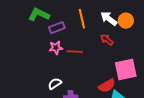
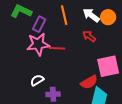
purple rectangle: (57, 28) -> (39, 24), turned -42
pink star: (56, 48) -> (38, 44), size x1.6

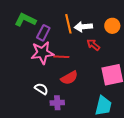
white arrow: (91, 15) -> (83, 27), moved, turned -42
white semicircle: (37, 80) -> (41, 89), turned 64
red semicircle: (89, 82) -> (69, 78), moved

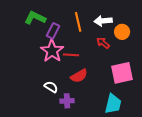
orange circle: (112, 26) -> (122, 32), moved
white arrow: (83, 27) -> (103, 21), moved
pink star: (42, 53) -> (52, 51), turned -30

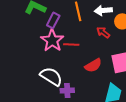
red semicircle: (79, 76) -> (93, 65), moved
white semicircle: (51, 87) -> (51, 76), size x1.6

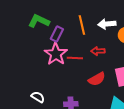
red arrow: (103, 32) -> (98, 51), moved, turned -40
white semicircle: (51, 76) -> (38, 97), moved, size x0.6

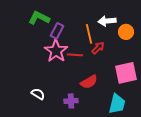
orange line: (82, 25) -> (89, 34), moved
red arrow: (98, 51) -> (98, 48), turned 136
red semicircle: (97, 79) -> (89, 82), moved

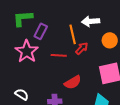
green L-shape: (39, 18) -> (23, 18), turned -30
orange circle: (126, 32) -> (110, 40), moved
pink star: (56, 51) -> (27, 51), moved

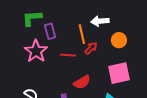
purple rectangle: (41, 31) -> (50, 31), turned -42

